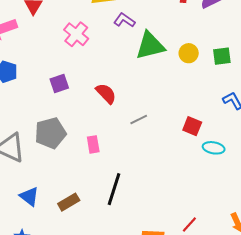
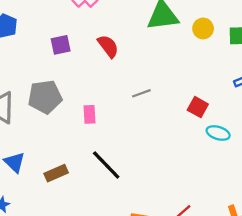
red semicircle: (106, 93) -> (108, 46), moved
black line: (114, 189) -> (106, 165), turned -68

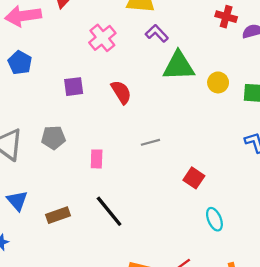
gray pentagon: (45, 97) -> (53, 138), size x0.7
red square: (198, 107) -> (194, 178), moved
cyan ellipse: (218, 133) -> (214, 219), moved, turned 45

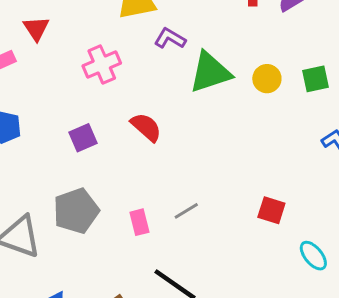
pink cross: (102, 38) -> (102, 65), turned 32
gray pentagon: (53, 138) -> (76, 211), size x1.4
gray line: (150, 142) -> (186, 211), moved

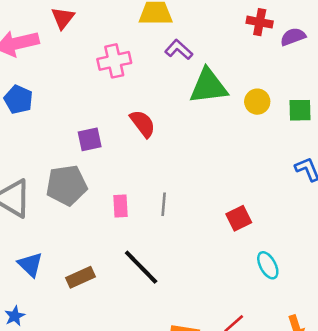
purple square: (83, 138) -> (90, 139), moved
red square: (271, 210) -> (239, 218), turned 35
gray line: (186, 211) -> (164, 204), turned -65

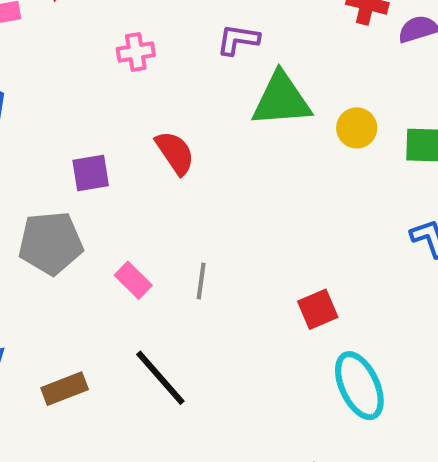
purple L-shape: (179, 50) -> (238, 40), turned -36
pink cross: (114, 61) -> (136, 52), size x0.7
pink rectangle: (120, 206) -> (133, 280), turned -45
cyan ellipse: (268, 265) -> (359, 386), size x1.5

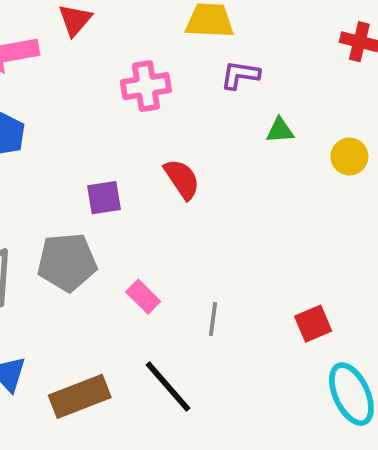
pink cross: (136, 52) -> (146, 86), size x1.4
green triangle: (281, 100) -> (280, 130), size x0.5
gray line: (201, 281) -> (213, 319), moved
brown rectangle: (65, 389) -> (80, 396), size x1.4

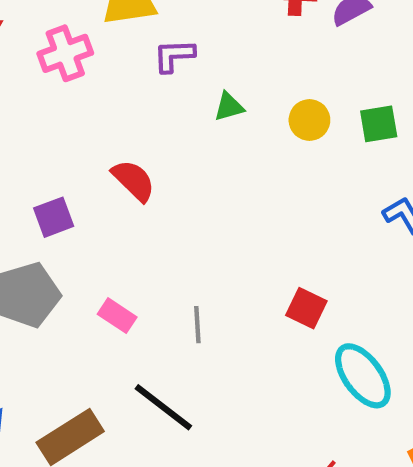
pink cross: (146, 86) -> (65, 53), moved
red square: (313, 324) -> (306, 308), turned -30

